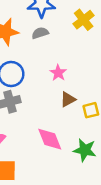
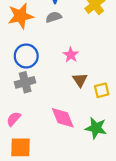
brown triangle: (68, 99) -> (80, 80), turned -35

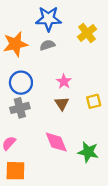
brown triangle: (80, 80) -> (62, 104), moved
yellow square: (102, 90) -> (94, 101), moved

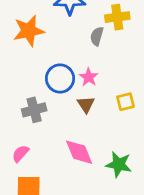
yellow cross: (87, 33) -> (117, 17), turned 30
gray semicircle: (47, 45) -> (97, 36), moved, turned -56
blue circle: (21, 83) -> (60, 78), moved

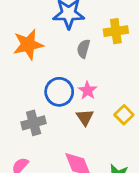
gray semicircle: (97, 36) -> (83, 49), moved
yellow square: (126, 102) -> (124, 115), turned -30

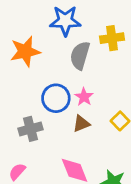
gray semicircle: (83, 49) -> (80, 55), size x1.5
brown triangle: (85, 117) -> (81, 124), turned 42

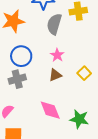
blue circle: (56, 98) -> (21, 56), moved

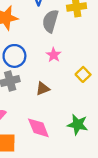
brown triangle: (55, 75) -> (43, 89), moved
pink diamond: (50, 110) -> (38, 128), moved

